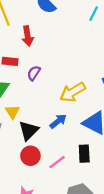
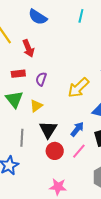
yellow triangle: (13, 112) -> (36, 106), moved, turned 40
blue arrow: (58, 121) -> (77, 129), moved

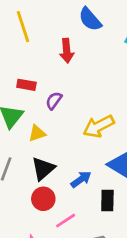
blue semicircle: (38, 17) -> (90, 19), moved
red arrow: (28, 48) -> (67, 51), moved
pink line: (79, 151) -> (66, 221), moved

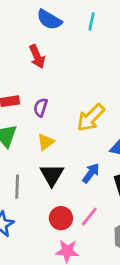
yellow triangle: (37, 133) -> (46, 142), moved
red circle: (43, 199) -> (61, 218), moved

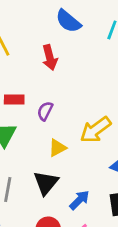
yellow triangle: (46, 142) -> (57, 148), moved
blue arrow: (91, 173) -> (79, 200), moved

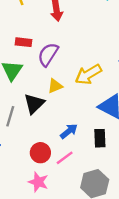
purple semicircle: (45, 111) -> (48, 54), size x1.5
black triangle: (46, 183) -> (34, 104), moved

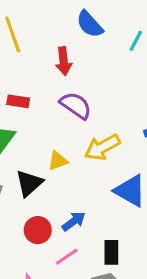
purple semicircle: (48, 54) -> (76, 105), moved, turned 90
black rectangle: (100, 138) -> (111, 252), moved
red circle: (40, 153) -> (38, 230), moved

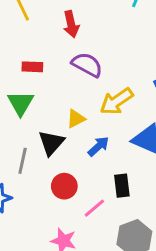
blue arrow: (74, 221) -> (98, 146), moved
black rectangle: (111, 252) -> (122, 186), moved

